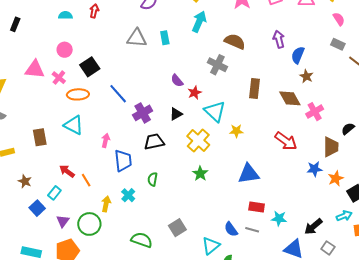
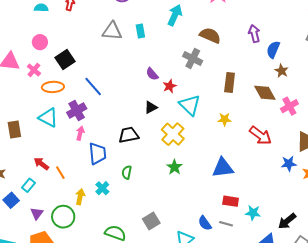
purple cross: (143, 113) -> (77, 111), moved
yellow star: (236, 131) -> (225, 119), moved

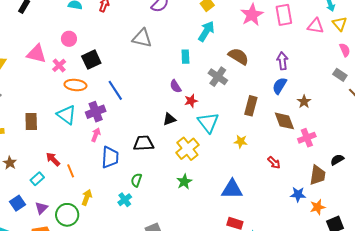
cyan rectangle: (140, 31) -> (185, 57), moved
blue semicircle: (273, 50) -> (280, 86), moved
red arrow: (261, 135) -> (274, 163), size x0.6
cyan cross: (102, 188) -> (125, 200), moved
blue square: (11, 200) -> (18, 203), moved

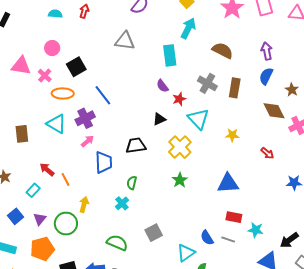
cyan rectangle: (185, 57) -> (170, 55), size x1.5
gray cross: (218, 77) -> (207, 83), moved
brown rectangle: (251, 106) -> (235, 88), moved
pink arrow: (96, 135) -> (87, 141), turned 32

